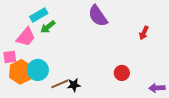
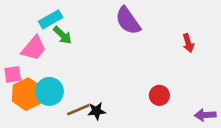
green arrow: (48, 27) -> (62, 35), turned -98
red arrow: (144, 33) -> (188, 43), turned -40

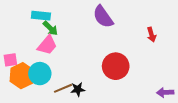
cyan rectangle: (51, 19) -> (41, 16), turned 36
pink trapezoid: (34, 48) -> (47, 45), moved
red circle: (159, 95) -> (116, 66), moved, size x1.6

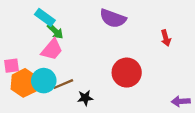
cyan rectangle: (41, 16) -> (45, 17), turned 30
purple semicircle: (103, 17) -> (113, 18), turned -35
brown line: (63, 88) -> (63, 84), moved

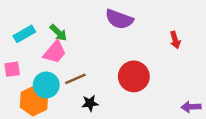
cyan rectangle: (45, 17) -> (24, 34), moved, turned -66
orange hexagon: (24, 83) -> (34, 101), moved
brown line: (63, 84) -> (75, 79), moved

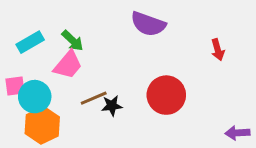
cyan circle: (46, 85) -> (35, 97), moved
black star: (90, 103) -> (112, 106), moved

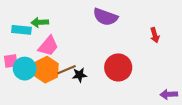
green arrow: (73, 41) -> (40, 22), moved, turned 133
cyan rectangle: (30, 42) -> (21, 30), turned 36
orange hexagon: (42, 125) -> (46, 70), moved

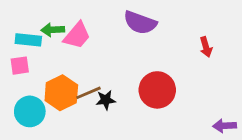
pink trapezoid: (48, 46) -> (77, 36), moved
pink square: (11, 61) -> (20, 66), moved
cyan circle: (25, 69) -> (30, 111), moved

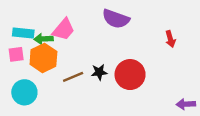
green arrow: (53, 30) -> (43, 39), moved
orange hexagon: (61, 93) -> (43, 58), moved
black star: (106, 100) -> (99, 72), moved

